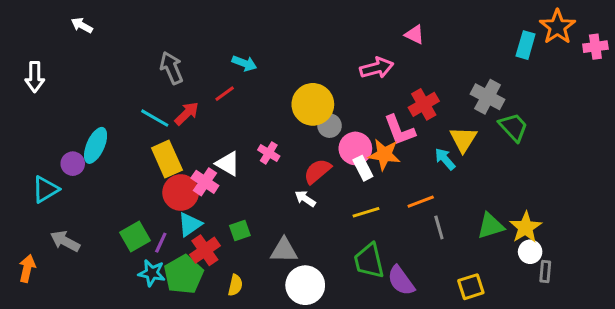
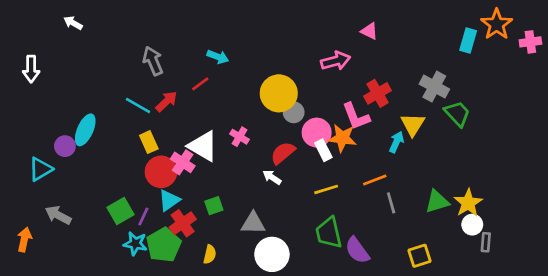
yellow rectangle: (167, 159) -> (149, 142), size x0.7
cyan arrow: (445, 159) -> (396, 142), turned 65
white triangle: (228, 164) -> (203, 146), size x1.4

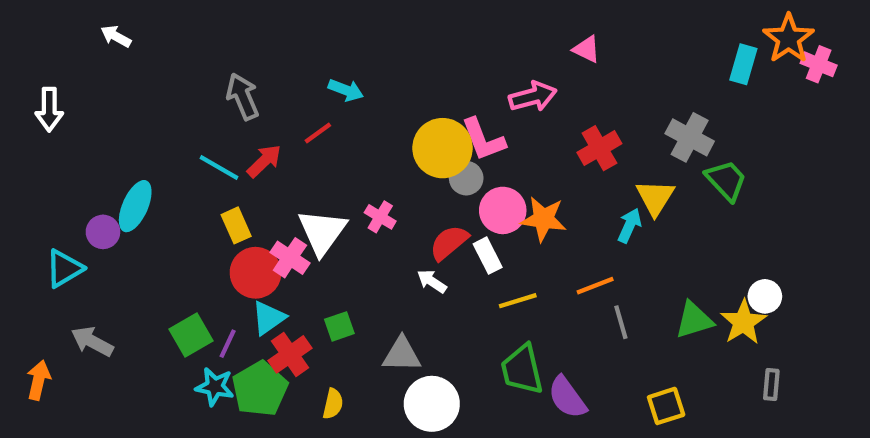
pink cross: (530, 42) -> (819, 64), moved, turned 30
pink L-shape: (356, 116) -> (483, 139), moved
white triangle: (203, 146) -> (322, 232), turned 36
white rectangle: (323, 150) -> (488, 256), moved
white circle: (472, 225) -> (765, 296), moved

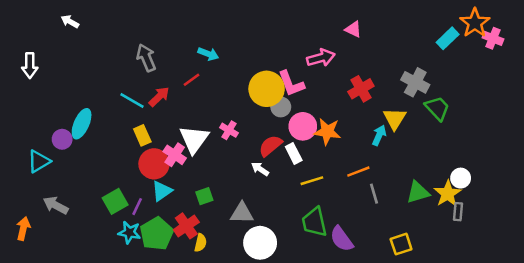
cyan rectangle: (743, 64) -> (448, 38), turned 30
red cross: (290, 354) -> (186, 226), moved
gray rectangle: (771, 384) -> (458, 212), moved

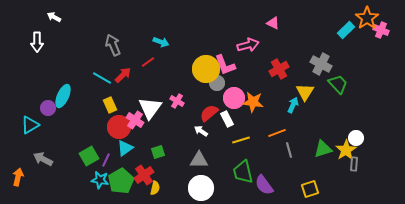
white arrow: (30, 66) -> (37, 42), moved
gray triangle: (242, 213) -> (199, 160), moved

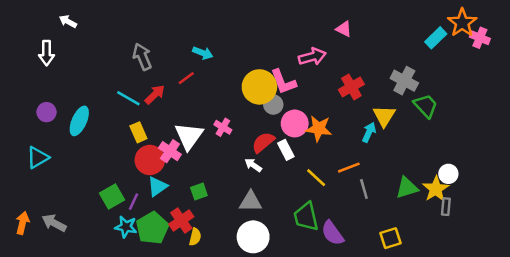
purple circle: (48, 108) -> (47, 112), moved
yellow line: (241, 140) -> (316, 178), moved, turned 60
gray arrow: (43, 159) -> (54, 223), moved

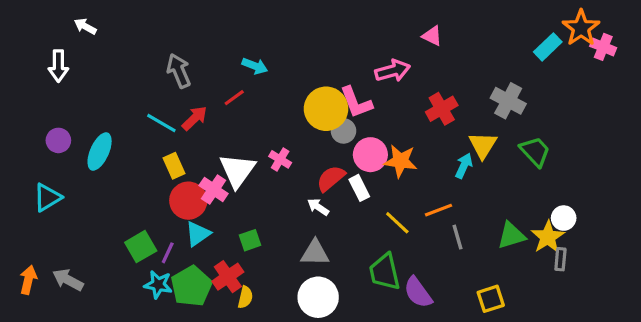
green trapezoid: (426, 106) -> (535, 151), moved

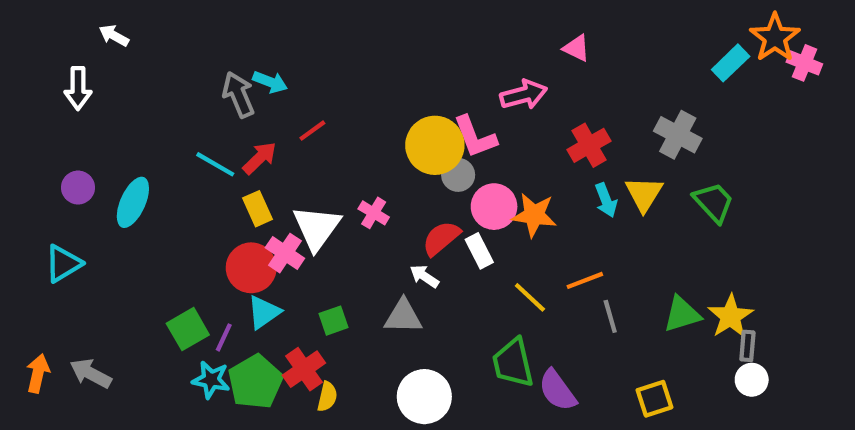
cyan arrow: (255, 66) -> (270, 82), moved
yellow rectangle: (174, 166) -> (258, 209), moved
cyan arrow: (464, 166) -> (606, 200), moved, turned 135
white circle: (564, 218) -> (752, 380), moved
gray triangle: (315, 253) -> (403, 316), moved

